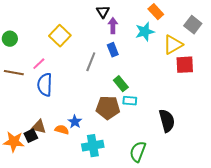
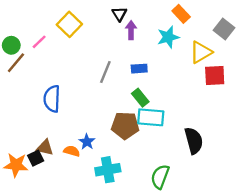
yellow square: (60, 36) -> (69, 24), moved
blue rectangle: (113, 50) -> (139, 69), moved, turned -72
pink line: (39, 64) -> (39, 42), moved
brown line: (14, 73) -> (16, 63), moved, turned -60
cyan rectangle: (130, 101) -> (151, 117), size x1.6

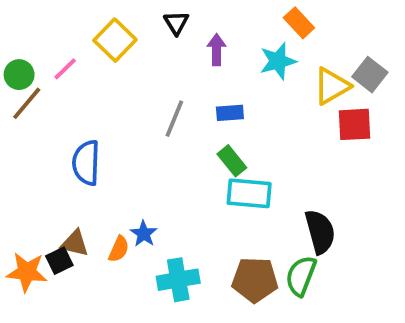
black triangle: (119, 14) -> (176, 23), moved
gray square: (224, 29) -> (370, 75), moved
brown pentagon: (125, 125) -> (255, 280), moved
orange semicircle: (72, 151) -> (119, 249), turned 98
green semicircle: (160, 177) -> (301, 276), moved

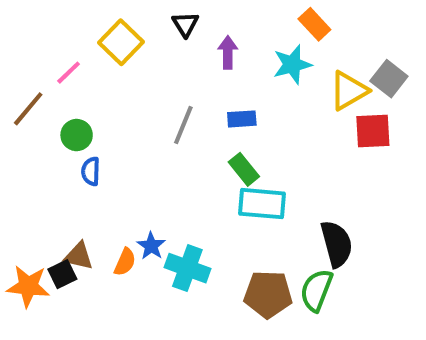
green circle: (19, 75) -> (77, 135), moved
blue semicircle: (86, 163) -> (91, 171), size x0.6
cyan cross: (178, 280) -> (187, 268), moved, turned 30

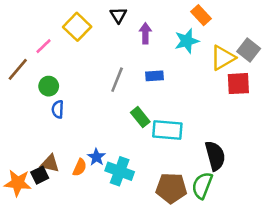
green rectangle: (244, 169) -> (140, 117), moved

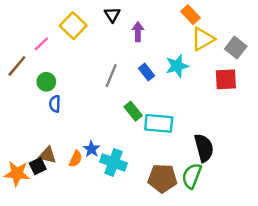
cyan star: (187, 41) -> (177, 66), moved
yellow triangle: (223, 58) -> (203, 39), moved
blue rectangle: (154, 76) -> (147, 72), turned 56

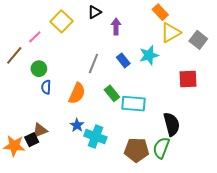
black triangle: (112, 15) -> (94, 12), turned 32
red square: (226, 79) -> (188, 79), moved
brown triangle: (48, 155) -> (40, 130), turned -35
orange semicircle: (76, 159) -> (77, 93), moved, size x1.5

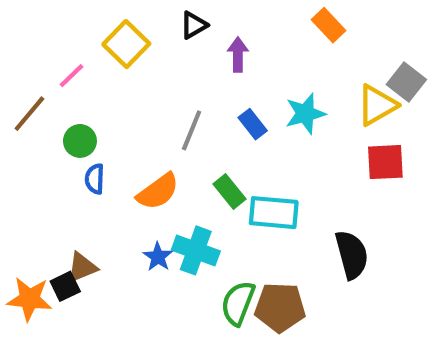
yellow triangle: (171, 33) -> (377, 105), moved
orange semicircle: (77, 93) -> (158, 192), turned 30
cyan cross: (95, 137) -> (196, 250), moved
green semicircle: (161, 148) -> (238, 303), moved

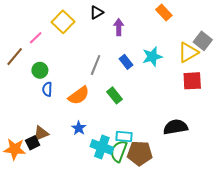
cyan rectangle: (274, 213) -> (124, 136), moved, size x0.7
cyan cross: (196, 250) -> (102, 147), moved
black semicircle: (352, 255) -> (175, 127), turned -85

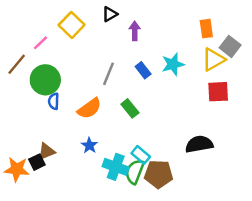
orange rectangle: (164, 12) -> (206, 29), moved, turned 35
green circle: (40, 70) -> (45, 80), size x1.6
cyan rectangle: (124, 136) -> (141, 155), turned 35

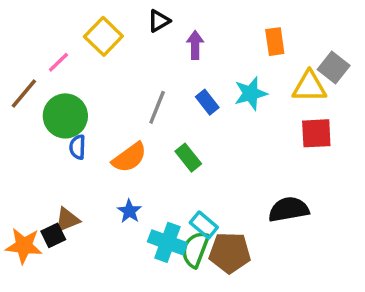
orange rectangle: (206, 29) -> (275, 42), moved
yellow triangle: (213, 60) -> (309, 87), turned 30

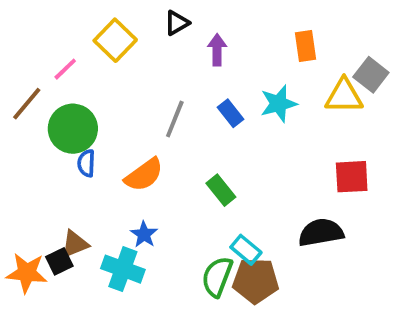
red square: (316, 133) -> (352, 177), moved
green rectangle: (188, 158) -> (221, 190), moved
cyan rectangle: (204, 225) -> (246, 250), moved
cyan cross: (167, 242) -> (123, 269), moved

